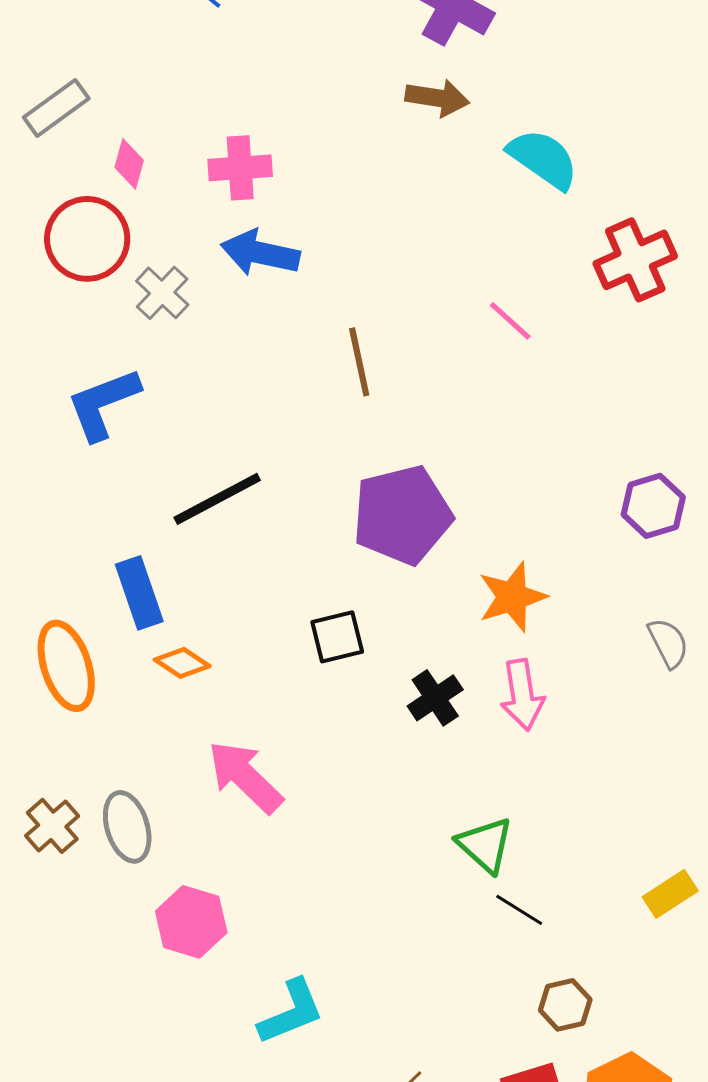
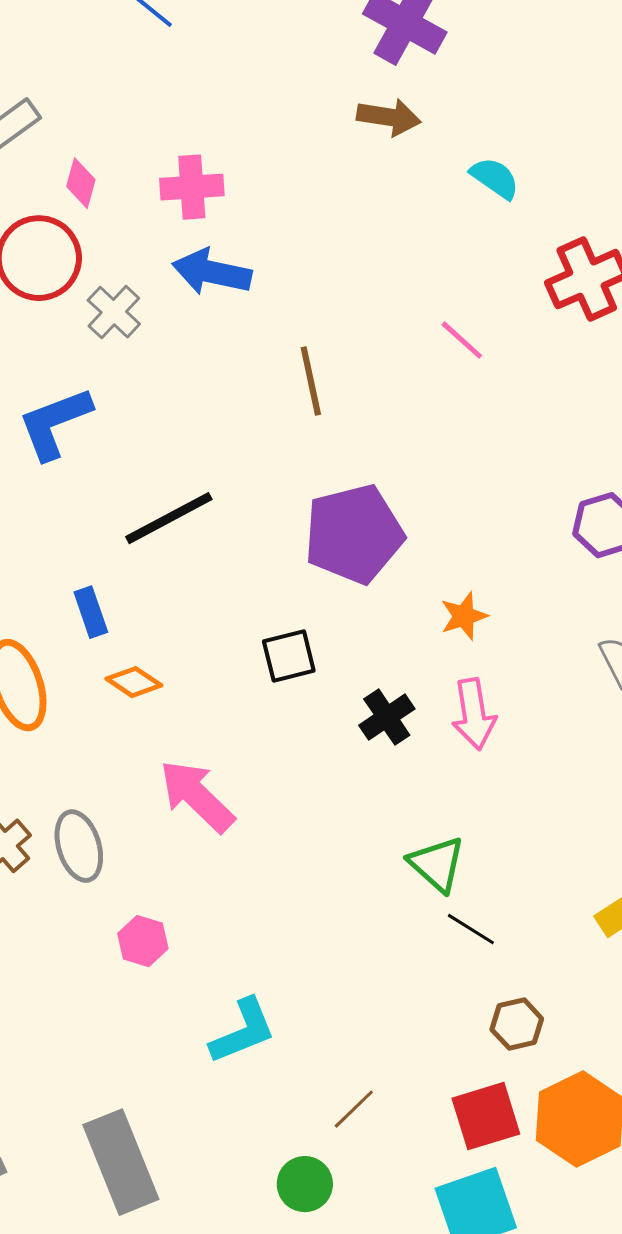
cyan semicircle: (543, 159) -> (495, 178), size x0.7
blue rectangle: (139, 593) -> (91, 612), size x0.7
orange star: (512, 597) -> (464, 616), size x0.7
pink hexagon: (191, 922) -> (143, 941), size x0.7

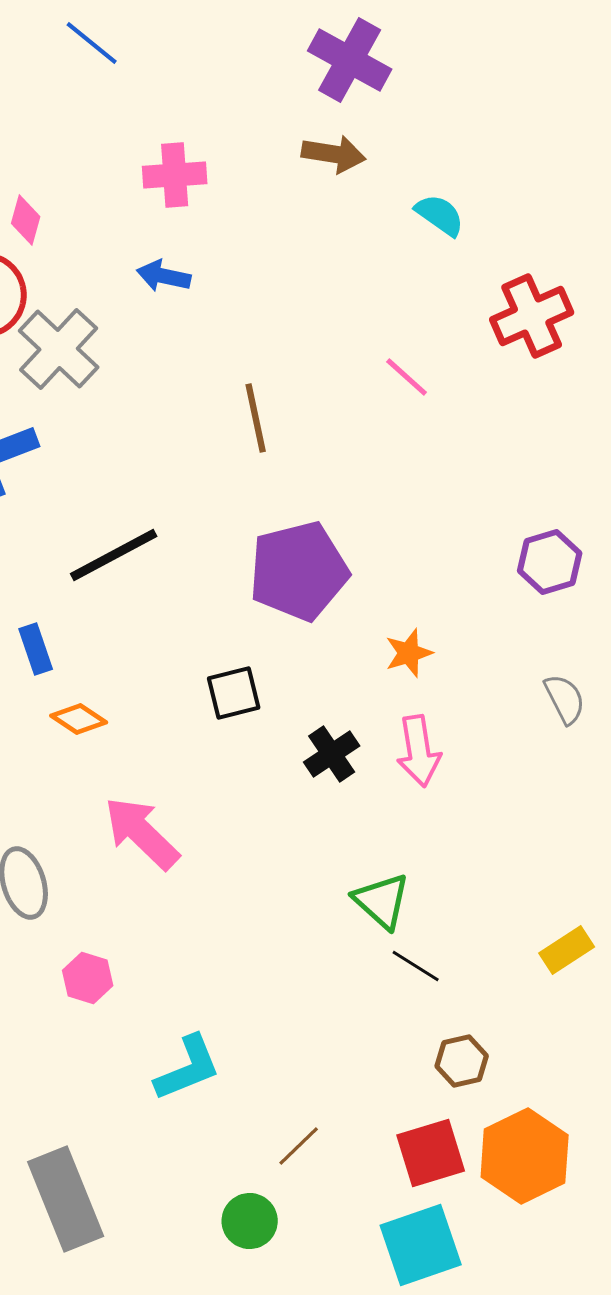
pink cross: (192, 187) -> (175, 175), moved
blue arrow: (212, 272) -> (164, 276), moved, size x0.7
gray cross: (114, 312) -> (59, 349), size x1.5

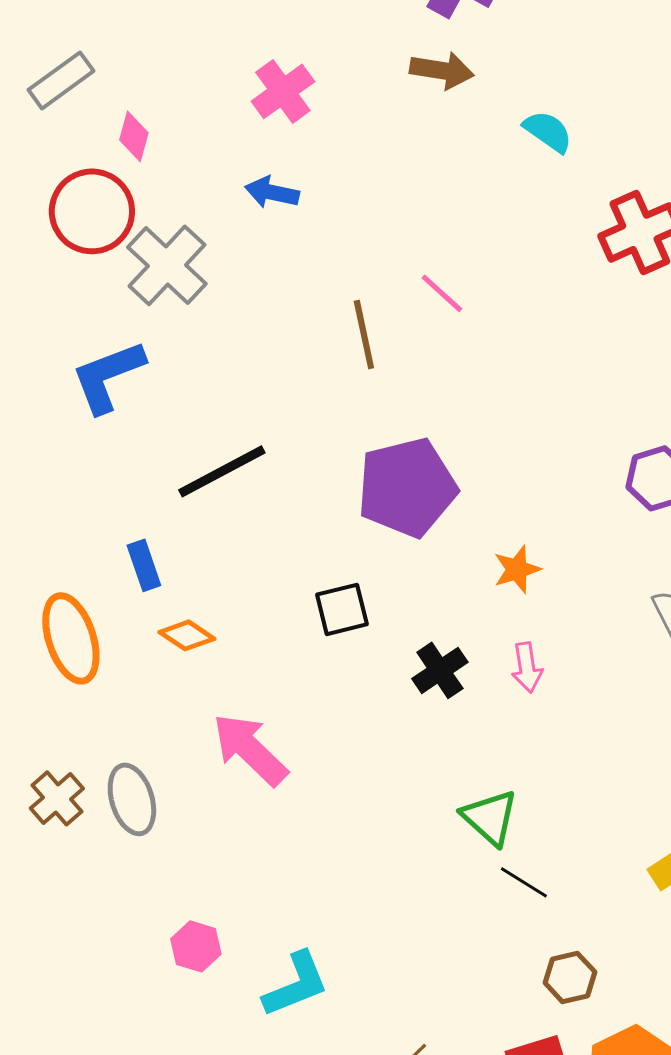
pink cross: (175, 175) -> (283, 91), turned -32
pink line: (407, 377) -> (442, 293), moved
pink arrow: (419, 751) -> (527, 667), size x0.7
pink hexagon: (88, 978) -> (196, 946), moved

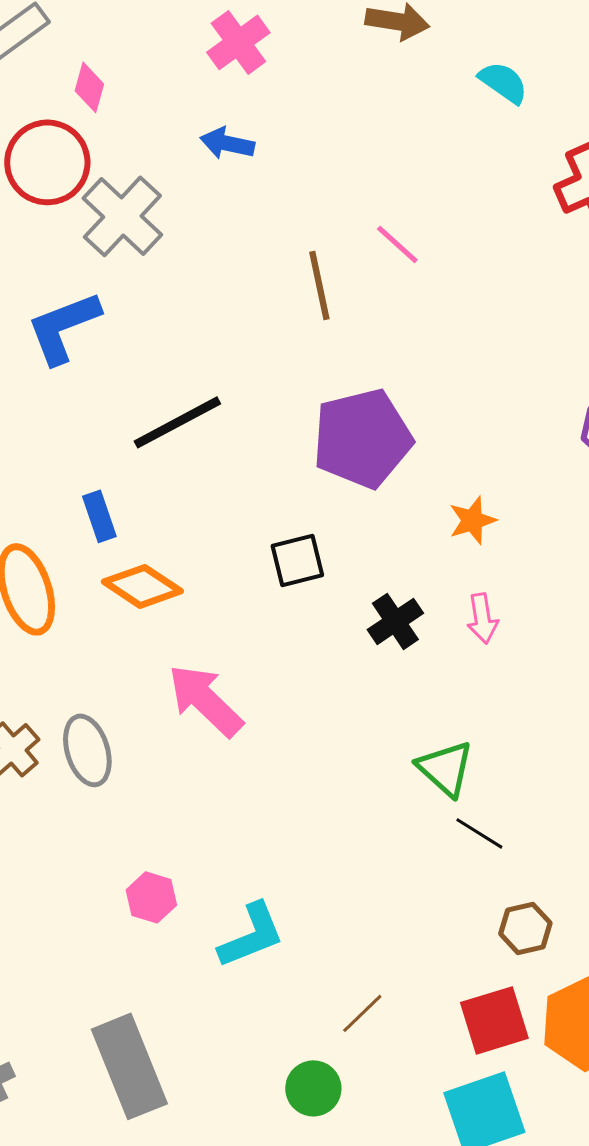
orange diamond: (187, 635) -> (142, 586), size x1.4

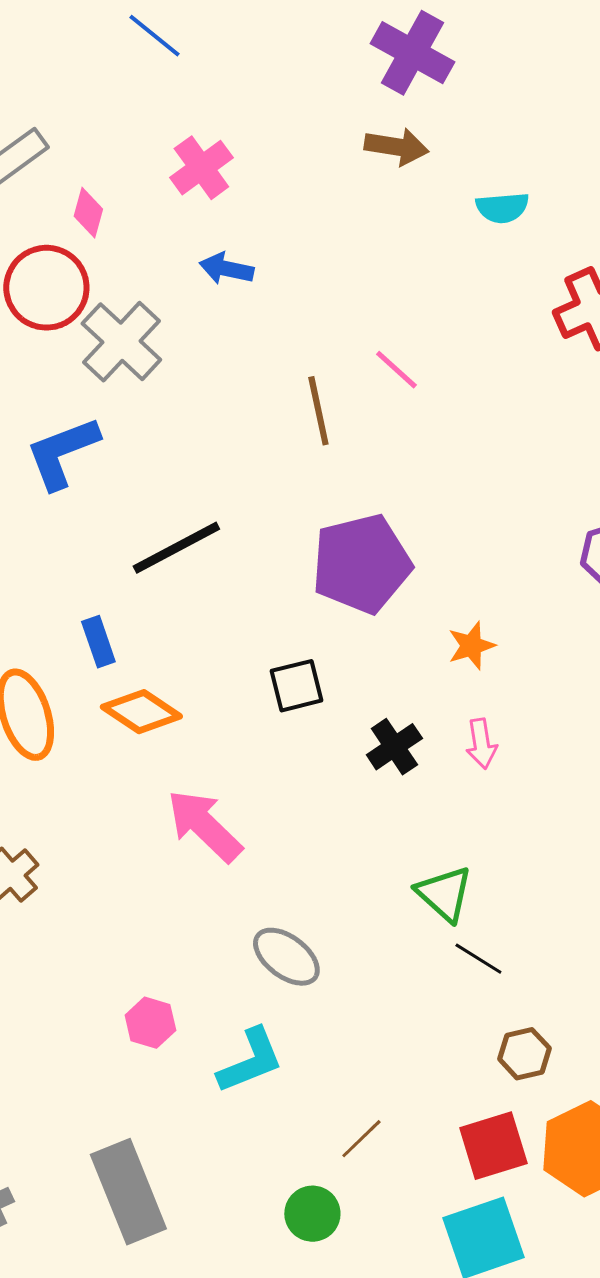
pink cross: (238, 42) -> (201, 168), moved
cyan semicircle: (503, 82) -> (502, 208), turned 140
gray ellipse: (87, 750) -> (286, 957), moved, turned -36

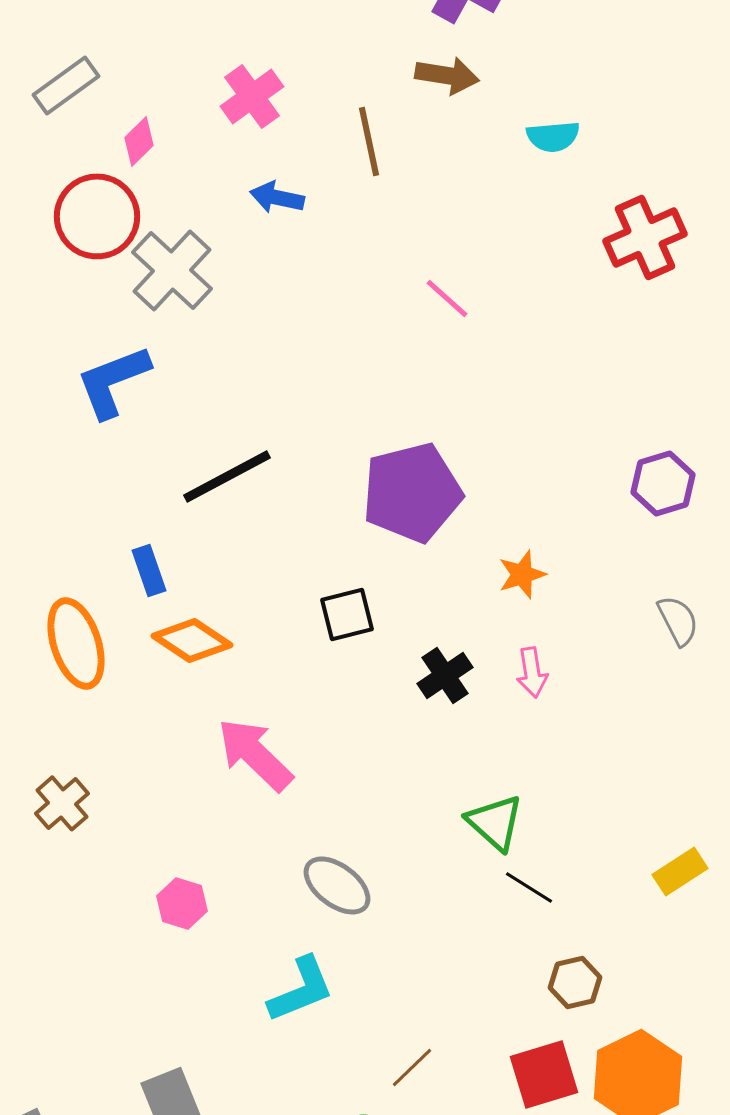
pink diamond: (88, 213) -> (139, 141), turned 30
brown line: (318, 411) -> (369, 141), moved
pink hexagon: (150, 1023) -> (182, 903), moved

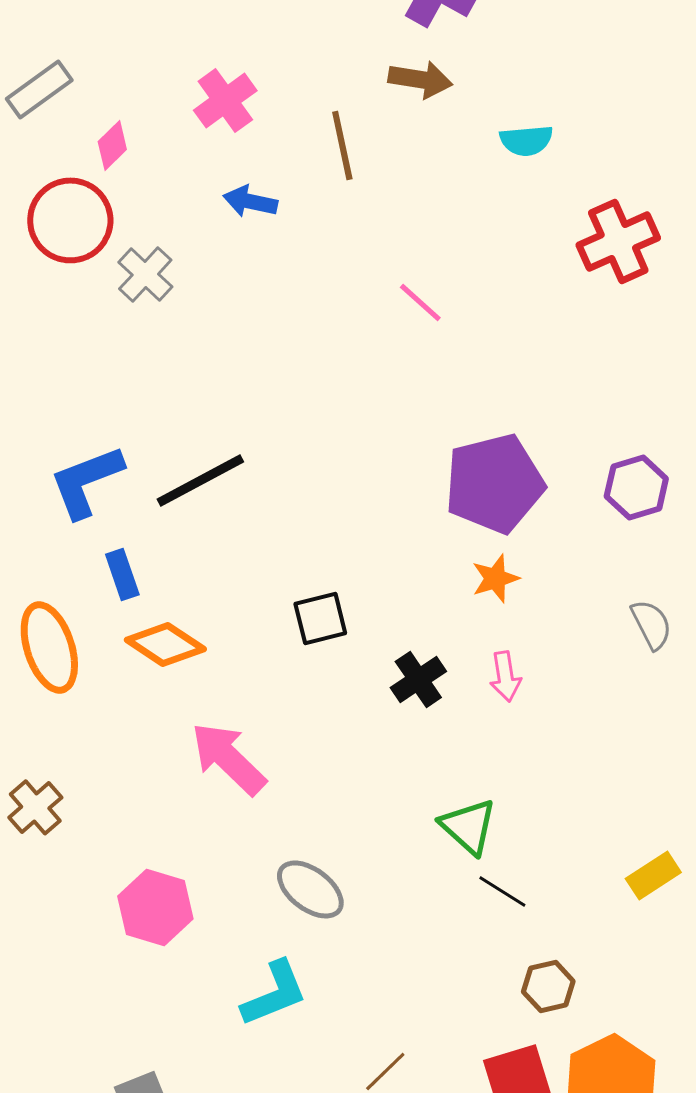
gray cross: (172, 270) -> (145, 274), size x0.7
blue L-shape: (113, 381) -> (86, 481), moved
purple pentagon: (412, 492) -> (494, 483), moved
pink hexagon: (182, 903) -> (155, 907), size x1.5

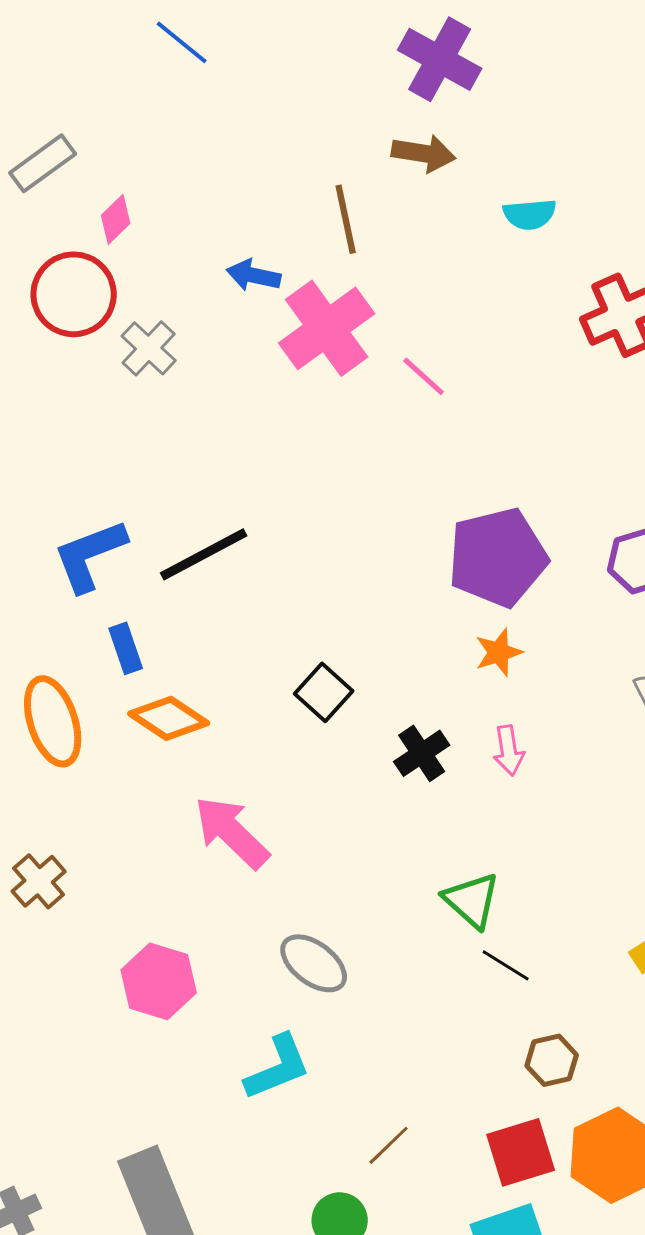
pink cross: (225, 100) -> (327, 328), moved, size x1.5
black square: (320, 618) -> (324, 692), turned -34

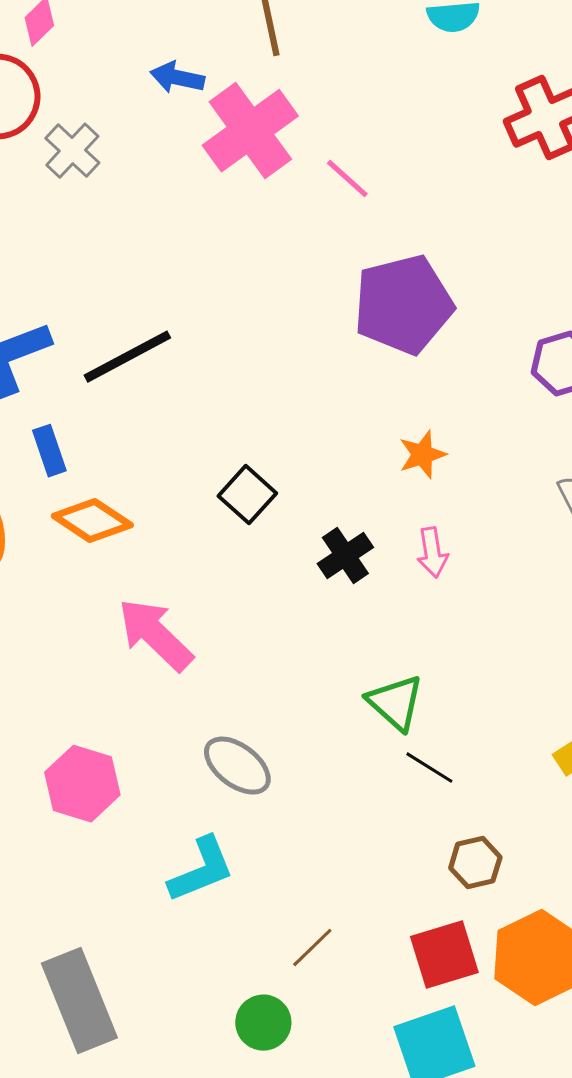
purple pentagon: (498, 557) -> (403, 305), moved

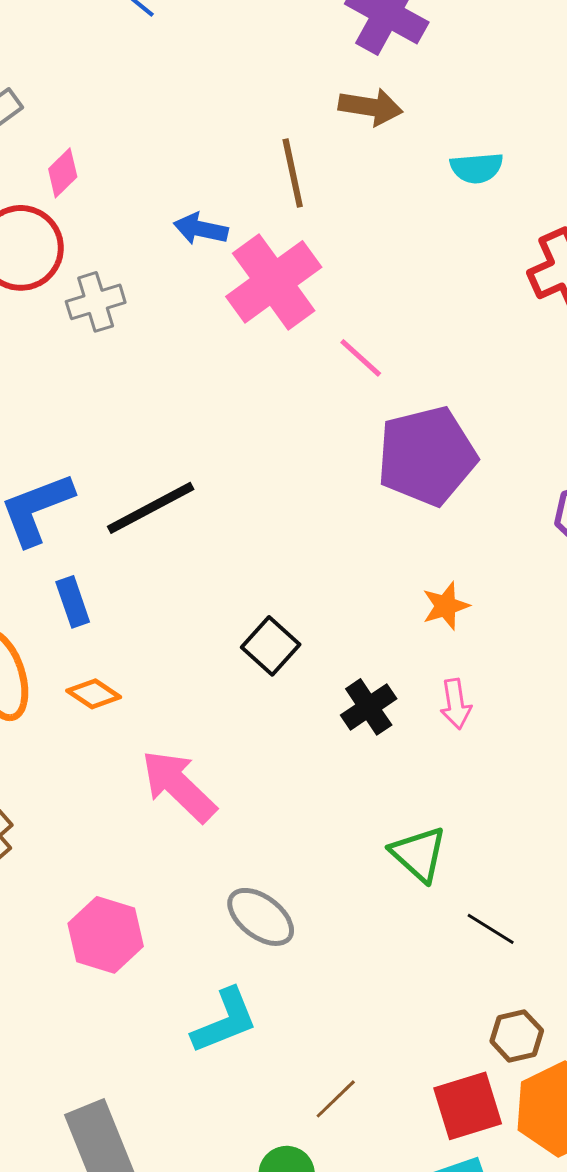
gray cross: (72, 151) -> (96, 302), turned 30
pink line: (347, 179) -> (361, 358), moved
orange diamond: (92, 521) -> (94, 694), moved, size x0.7
black line: (429, 768) -> (491, 929), moved
brown hexagon: (475, 863) -> (517, 1036), moved

